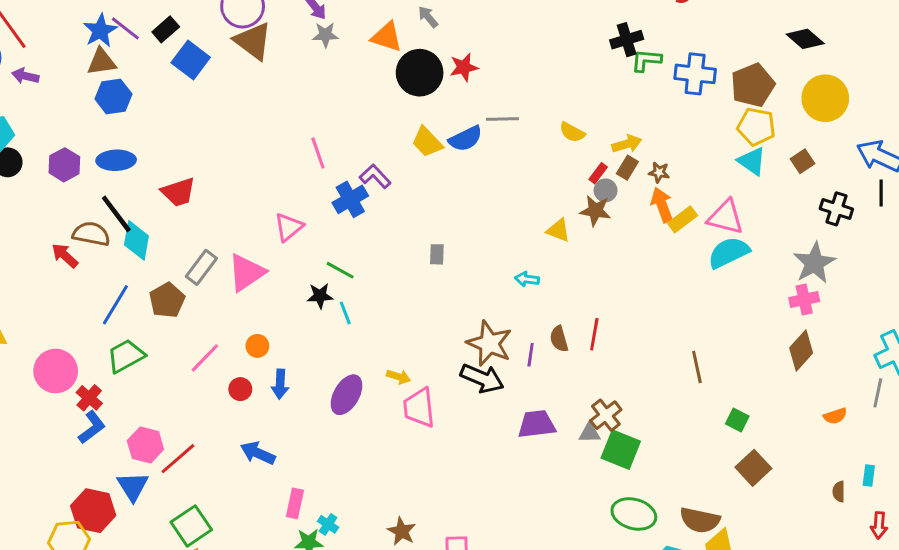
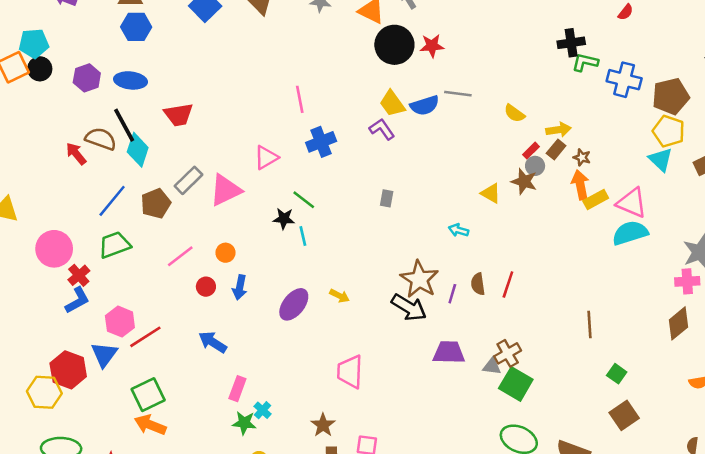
purple L-shape: (375, 176) -> (382, 129), moved
pink trapezoid: (419, 408) -> (350, 372), moved

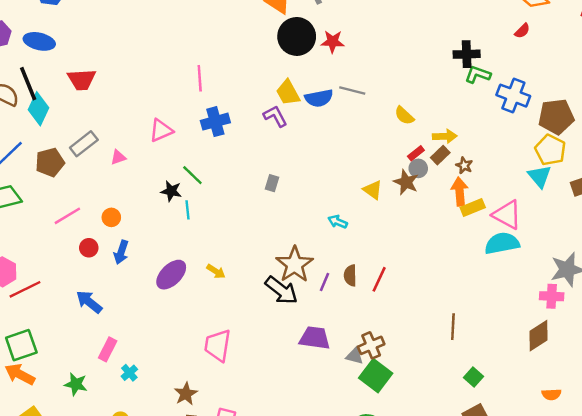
pink triangle: (225, 190) -> (118, 157), size x0.5
green star: (244, 423) -> (76, 384), moved

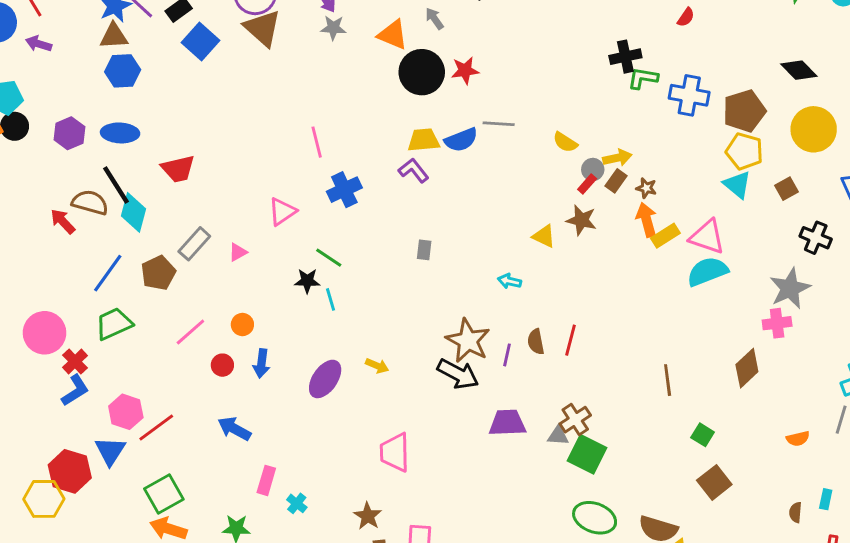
yellow trapezoid: (288, 93) -> (424, 140), turned 124
gray circle: (418, 168) -> (593, 169), moved
brown diamond: (538, 336) -> (747, 368), moved

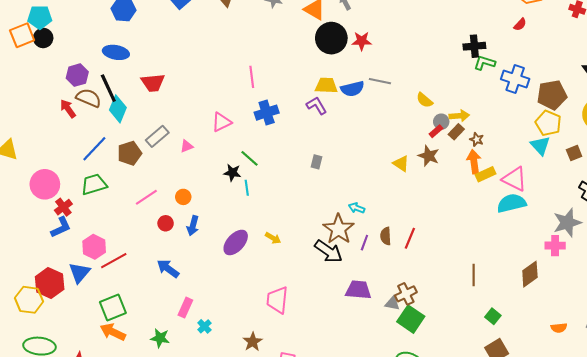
purple hexagon: (69, 133) -> (77, 75), moved
cyan arrow: (510, 281) -> (357, 208), moved

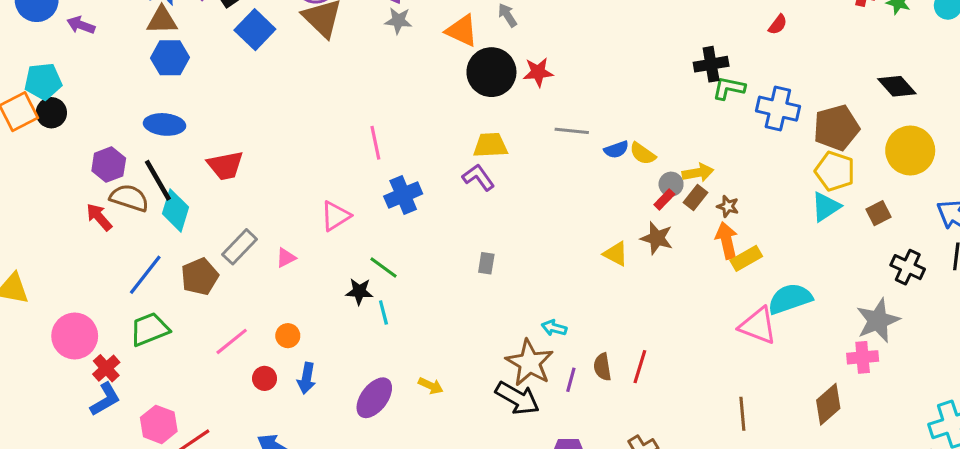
blue semicircle: (352, 89) -> (616, 150), moved, size x0.7
cyan triangle: (540, 146) -> (826, 207), turned 45
pink triangle: (515, 179) -> (758, 326), moved

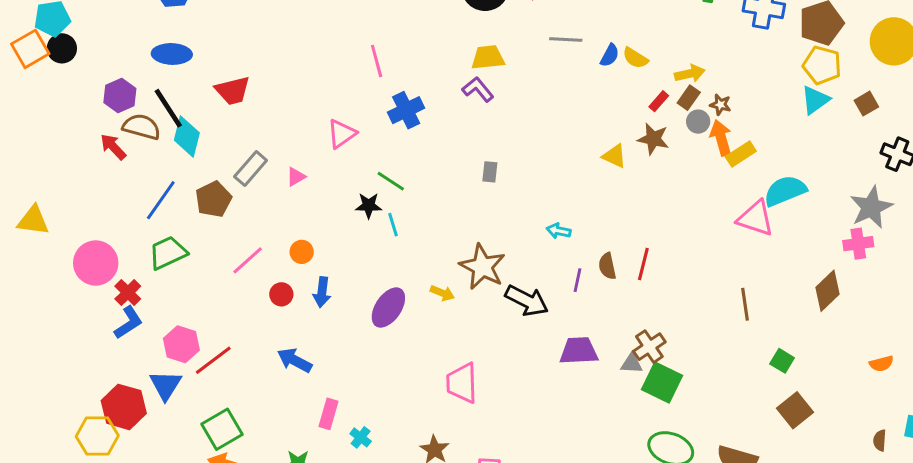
blue semicircle: (616, 150) -> (610, 55), turned -40
gray circle: (671, 184) -> (698, 122), moved
brown star: (530, 363) -> (482, 267), moved

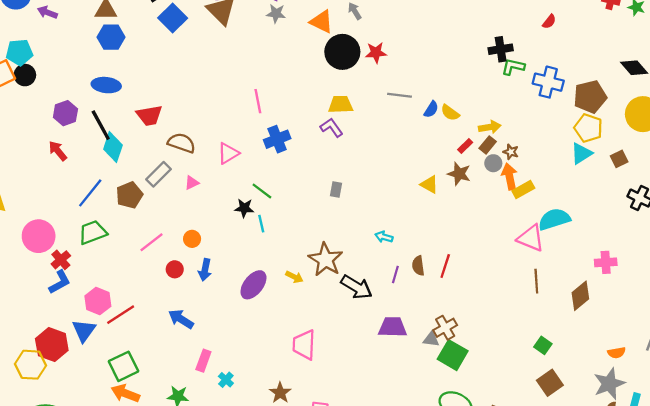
brown semicircle: (141, 127) -> (182, 143), moved
gray star: (871, 207) -> (609, 384), moved
brown line: (745, 304) -> (536, 281), moved

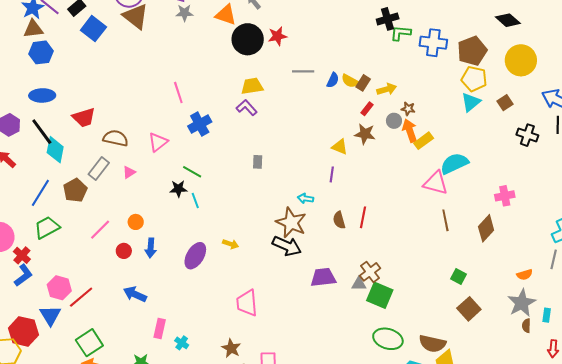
brown rectangle: (488, 145) -> (363, 83), moved
brown star: (326, 260) -> (291, 223), moved
purple line: (395, 275) -> (332, 174), moved

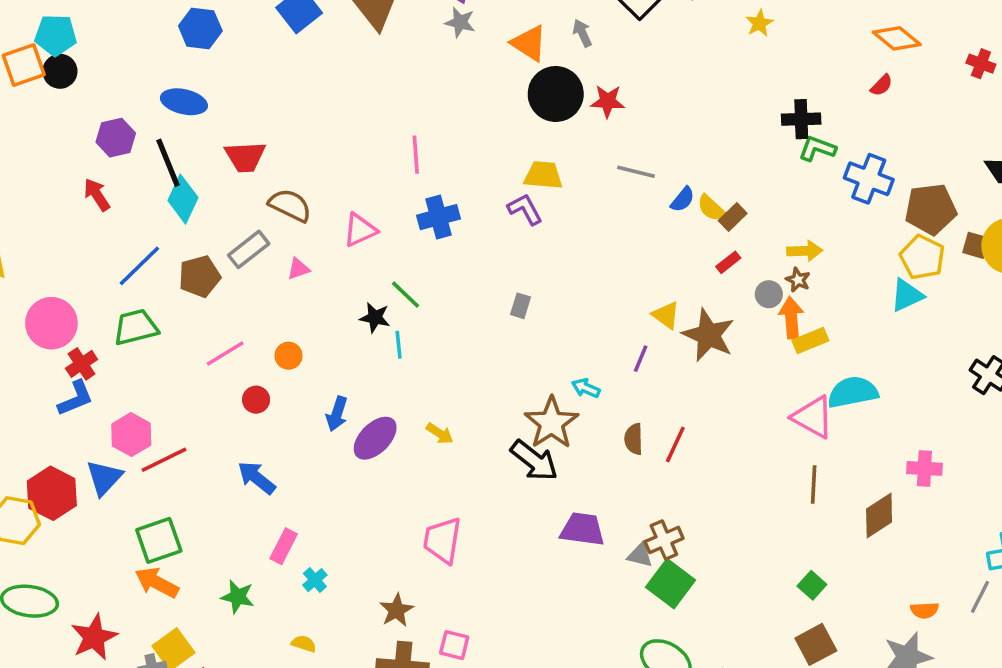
yellow arrow: (387, 89) -> (805, 251), moved
brown square: (505, 103) -> (976, 245), moved, turned 35
brown star: (365, 134) -> (709, 335), moved, size x1.4
blue arrow: (151, 248) -> (337, 414), moved

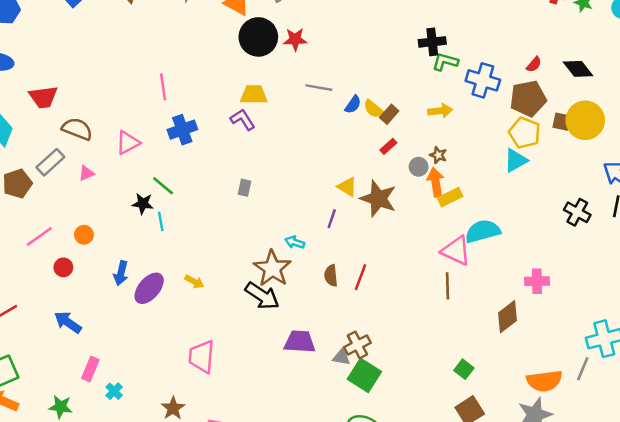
red semicircle: (881, 85) -> (534, 64), moved
yellow arrow: (805, 251) -> (440, 111), moved
brown line: (814, 485) -> (447, 286), moved
orange semicircle: (925, 610) -> (544, 381), size x1.8

